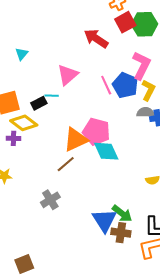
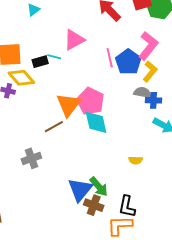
orange triangle: (76, 140) -> (69, 105), turned -40

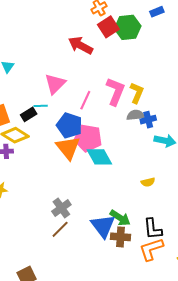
pink L-shape: (148, 46) -> (115, 91), moved
pink line: (110, 58) -> (85, 100), moved, turned 54
blue pentagon: (128, 62) -> (69, 125), moved
brown line: (54, 127) -> (60, 229), moved
gray cross: (31, 158) -> (61, 208), moved

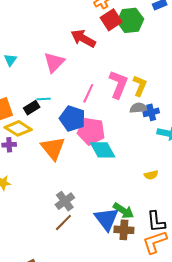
pink triangle: (55, 84) -> (54, 62), moved
orange triangle: (68, 148) -> (53, 148), moved

